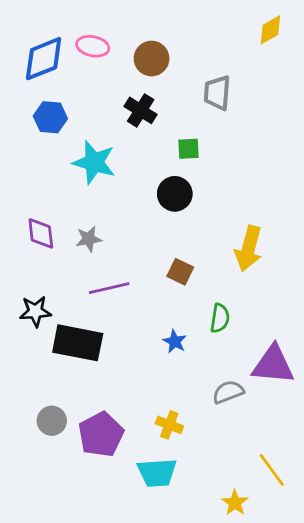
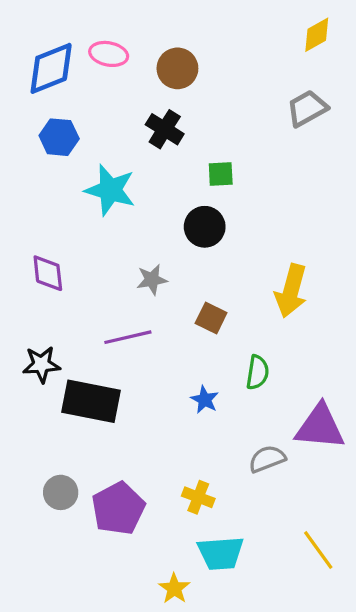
gray trapezoid: (217, 93) -> (307, 108), moved, turned 57
gray star: (89, 239) -> (152, 280), moved
cyan trapezoid: (157, 473) -> (221, 553), moved
yellow star: (235, 503) -> (174, 588), moved

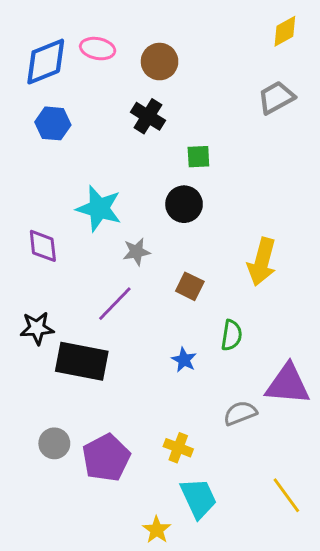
cyan star: (110, 190) -> (99, 208), moved
purple line: (128, 337) -> (115, 304), turned -33
cyan trapezoid: (221, 553) -> (198, 498), turned -111

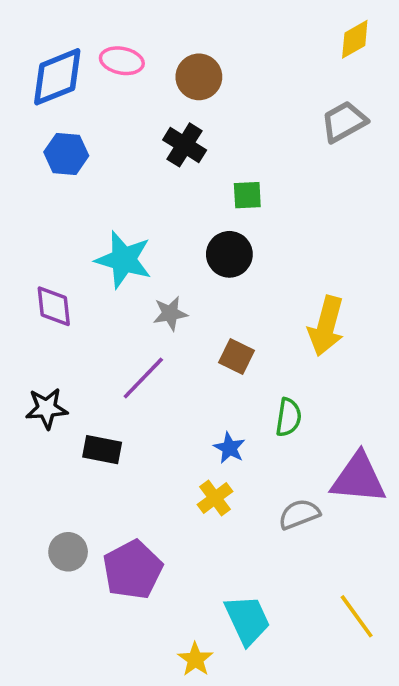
black rectangle: (82, 361) -> (102, 450), size x0.6
yellow cross: (178, 448) -> (215, 498), moved, turned 32

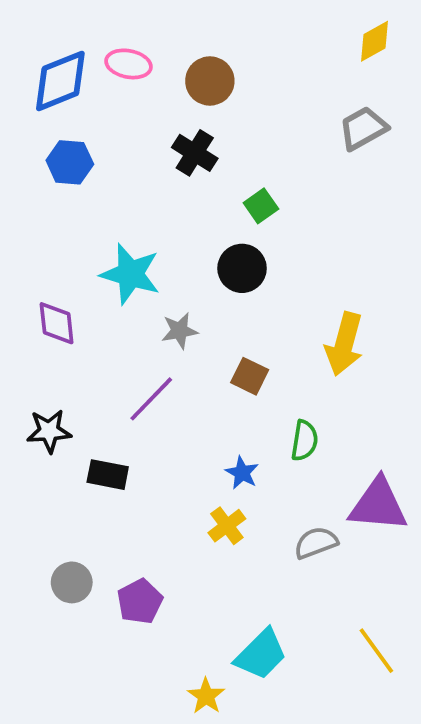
green square: (247, 195) -> (261, 206), turned -32
purple pentagon: (133, 570) -> (140, 601), size x0.7
cyan trapezoid: (247, 620) -> (261, 654), turned 70

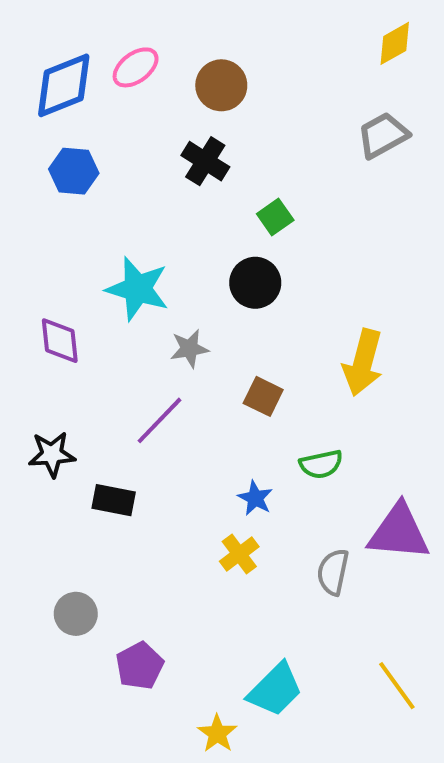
pink ellipse: (128, 64) -> (136, 67), turned -48
green semicircle: (304, 441) -> (321, 464), turned 69
gray semicircle: (316, 543) -> (333, 572), turned -57
purple pentagon: (140, 601) -> (140, 666), moved

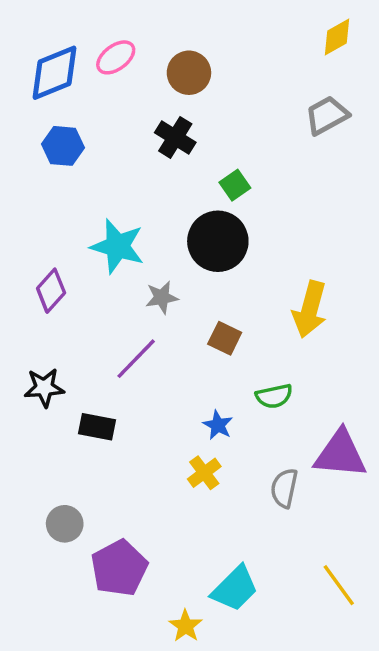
black circle: (255, 283) -> (218, 241), size x1.4
purple diamond: (60, 341) -> (51, 291), turned 48
purple pentagon: (140, 666) -> (119, 568), size x1.4

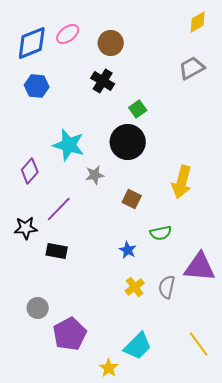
purple line: (136, 359) -> (59, 209), moved
yellow cross: (204, 473) -> (135, 287), moved

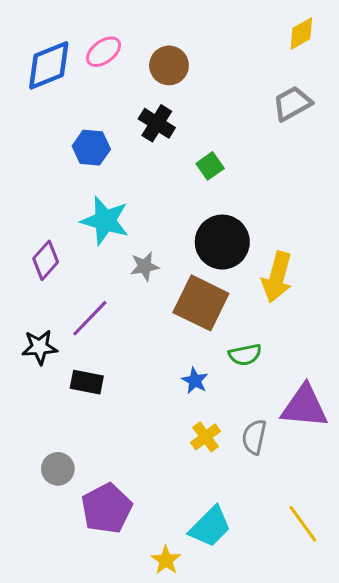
blue hexagon: (37, 86) -> (91, 148), moved
black circle: (128, 142) -> (222, 242), moved
brown square: (132, 199) -> (201, 303), size x1.8

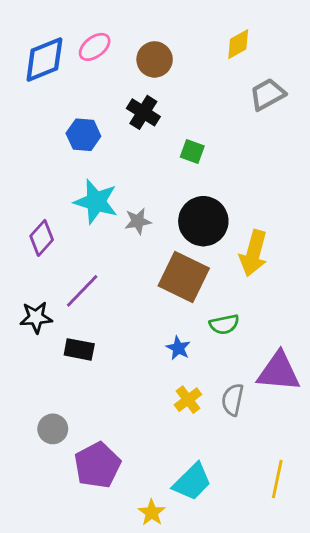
yellow diamond: (301, 33) -> (238, 44), moved
green square: (210, 166) -> (192, 151), turned -35
gray star: (145, 266) -> (138, 221), moved
yellow line: (303, 524) -> (277, 479), turned 48

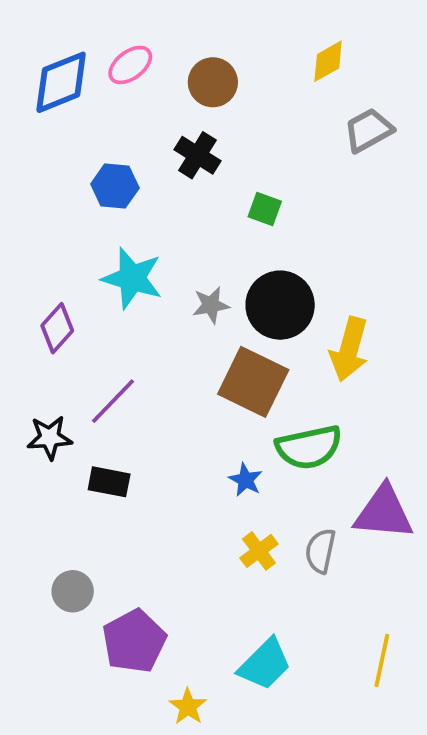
gray star: (138, 221) -> (211, 305), moved
green semicircle: (224, 324) -> (309, 447), size x1.6
yellow star: (152, 513) -> (188, 707), moved

